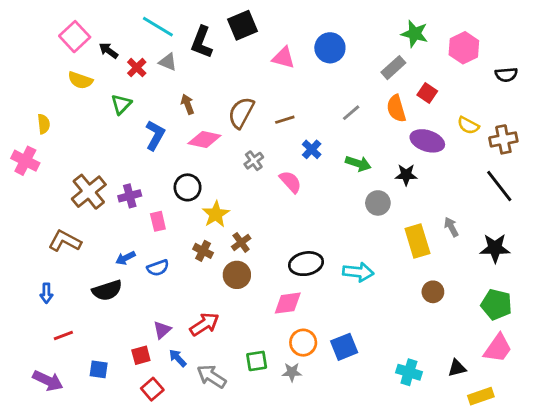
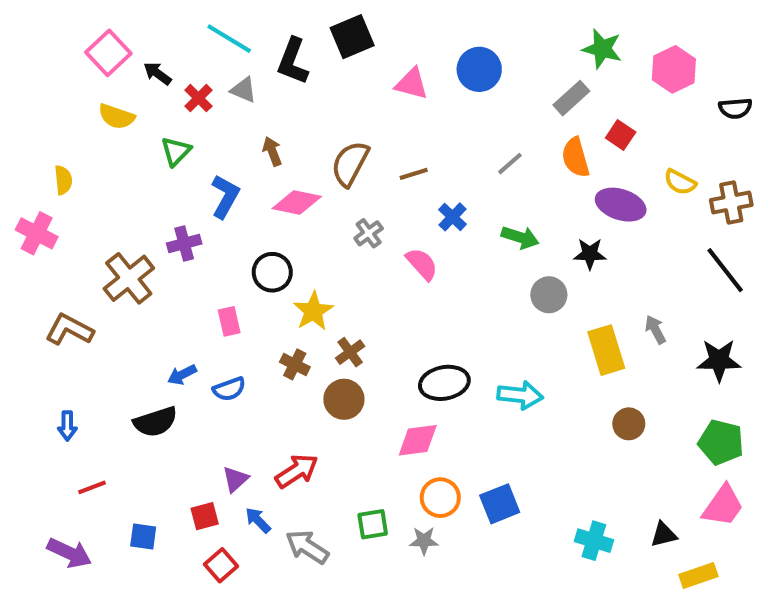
purple cross: (130, 196) -> (184, 244), moved
brown L-shape: (65, 241) -> (69, 330), moved

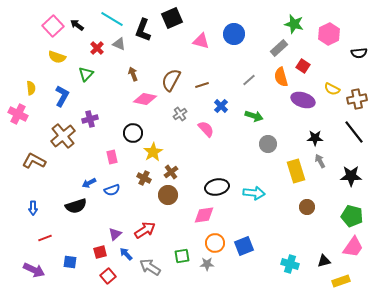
black arrow: (158, 73) -> (77, 25), moved
blue L-shape: (225, 196) -> (62, 96), moved
black star: (590, 254) -> (315, 138), moved

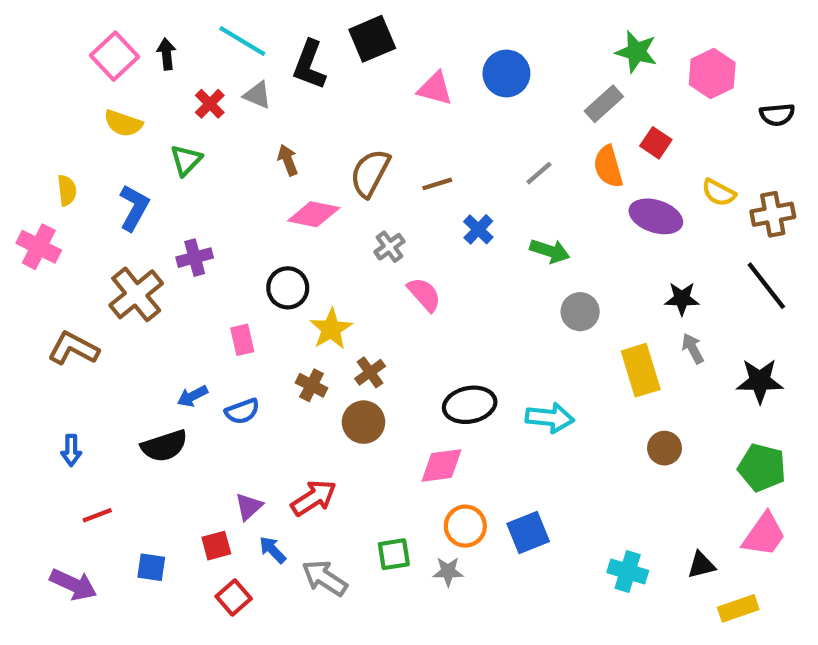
black arrow: (77, 25) -> (166, 54), turned 48
pink semicircle: (206, 129) -> (424, 294), moved

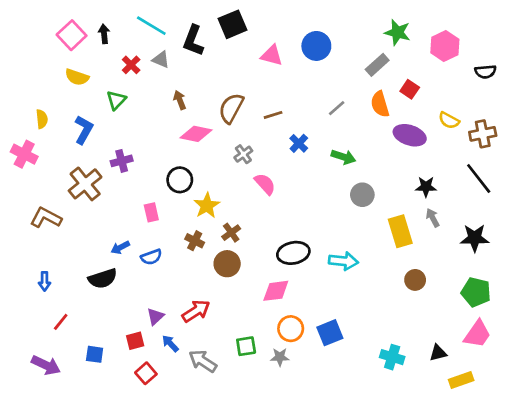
red line: (97, 515) -> (61, 322), turned -30

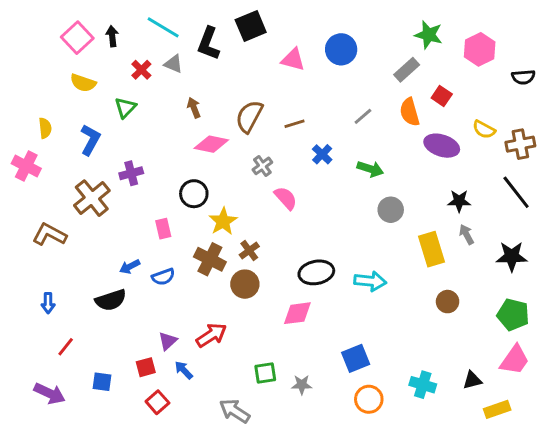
brown cross: (195, 241) -> (210, 259), size x1.5
orange circle: (291, 329) -> (369, 399), moved
gray arrow: (203, 361) -> (235, 411), moved

